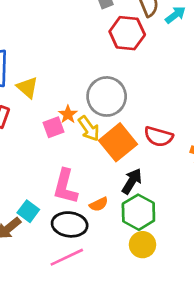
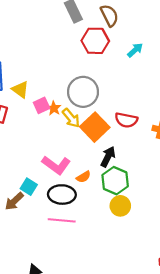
cyan arrow: (175, 15) -> (135, 50), moved
pink square: (53, 127) -> (42, 105), moved
pink L-shape: (65, 187) -> (56, 165), turned -64
pink line: (67, 257) -> (62, 220), turned 35

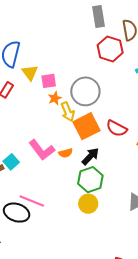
pink square: (42, 105) -> (49, 81), moved
orange semicircle: (83, 177) -> (66, 153), moved
black ellipse: (62, 195) -> (17, 213), moved

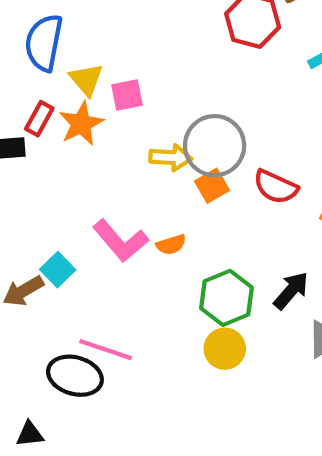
gray circle: (85, 91) -> (215, 146), moved
orange star: (55, 98) -> (81, 124), moved, size x1.5
yellow arrow: (68, 112) -> (171, 157), turned -60
orange square: (87, 126) -> (212, 186), size x0.6
black arrow: (90, 156) -> (291, 291), moved

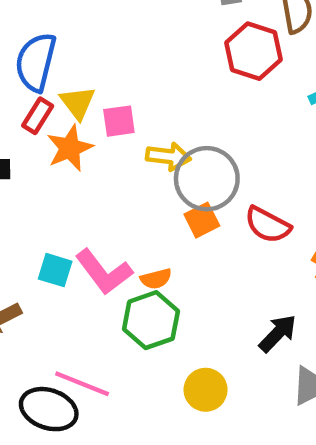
red rectangle: (39, 119) -> (38, 116), moved
yellow arrow: (171, 157) -> (168, 156), moved
cyan square: (58, 270) -> (55, 270), moved, turned -32
green hexagon: (226, 298) -> (151, 320), moved

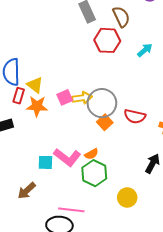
pink square: (119, 121) -> (65, 97), moved
orange star: (70, 148) -> (37, 106), turned -30

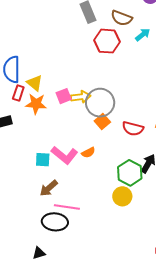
brown semicircle: (121, 17) -> (122, 18), turned 135
cyan arrow: (145, 50) -> (143, 35), moved
red semicircle: (135, 116) -> (133, 129), moved
green hexagon: (94, 173) -> (130, 173), moved
brown arrow: (27, 191) -> (49, 188), moved

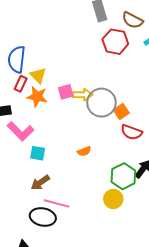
orange square: (102, 122) -> (121, 112), moved
pink L-shape: (64, 155) -> (20, 131), moved

